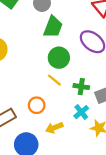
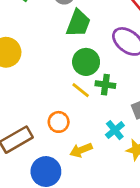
green cross: (81, 87) -> (105, 85), moved

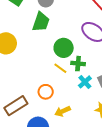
green trapezoid: (78, 23) -> (41, 22), moved
cyan cross: (115, 130) -> (85, 82), moved

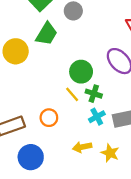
green trapezoid: (41, 22) -> (47, 34), moved
yellow arrow: (63, 111) -> (82, 147), moved

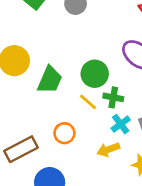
green trapezoid: (47, 34) -> (50, 80), moved
yellow arrow: (82, 147) -> (108, 150), moved

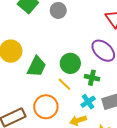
green cross: (113, 97) -> (92, 78), moved
orange circle: (64, 133) -> (46, 107), size x1.5

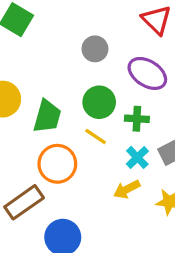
gray circle: (58, 10) -> (95, 49), moved
orange circle: (46, 107) -> (57, 164), moved

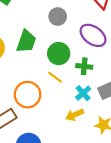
green trapezoid: (47, 116) -> (26, 41), moved

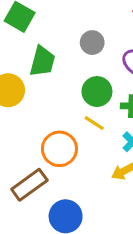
green trapezoid: (26, 41) -> (42, 61), moved

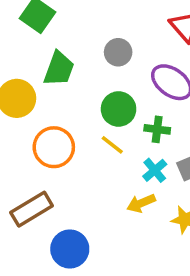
orange circle: (59, 149) -> (54, 147), moved

